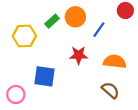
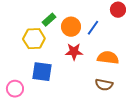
orange circle: (75, 17) -> (71, 27), moved
yellow hexagon: (24, 36) -> (34, 39), moved
brown semicircle: (110, 90) -> (104, 85), turned 150

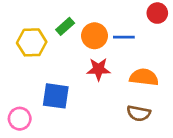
blue line: (93, 28) -> (124, 37), turned 56
yellow hexagon: (34, 39) -> (32, 42), moved

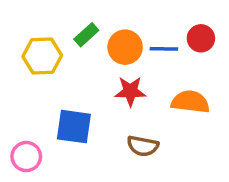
red circle: (157, 13) -> (201, 38), moved
brown semicircle: (139, 113) -> (143, 146), moved

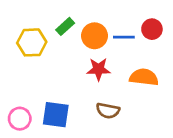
blue square: (74, 127) -> (56, 115), moved

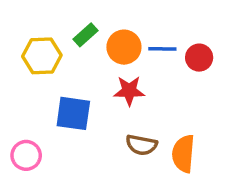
red circle: (152, 29) -> (199, 58), moved
orange semicircle: (144, 77) -> (183, 154), moved, turned -92
blue square: (56, 115) -> (73, 113), moved

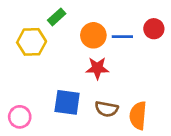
green rectangle: (86, 35) -> (57, 17), moved
red circle: (199, 58) -> (154, 29), moved
blue square: (73, 113) -> (67, 102), moved

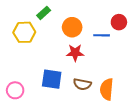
blue line: (122, 37) -> (102, 35), moved

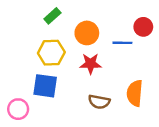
yellow hexagon: (24, 32) -> (51, 53), moved
blue square: (52, 79) -> (45, 86), moved
orange semicircle: (107, 89) -> (135, 93), moved

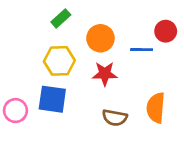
pink circle: (18, 109) -> (15, 111), moved

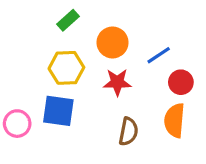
red circle: (166, 31) -> (181, 82), moved
blue line: (142, 50) -> (159, 55), turned -35
brown semicircle: (115, 118) -> (128, 132), turned -90

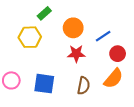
yellow hexagon: (66, 68) -> (30, 37), moved
blue square: (58, 111) -> (44, 84), moved
orange semicircle: (175, 120) -> (113, 78), turned -145

